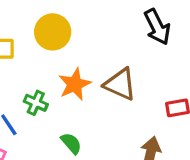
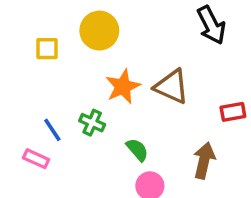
green cross: (36, 103) -> (92, 123), moved
green semicircle: (71, 143) -> (137, 150), moved

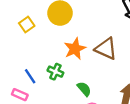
yellow square: (47, 49) -> (27, 25), turned -35

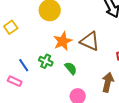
yellow square: (27, 25) -> (11, 27), moved
green semicircle: (84, 89) -> (71, 68), moved

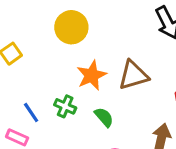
brown triangle: (90, 41) -> (133, 75), turned -40

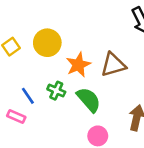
yellow circle: (71, 27) -> (47, 43), moved
green semicircle: (104, 117) -> (89, 100), size x1.5

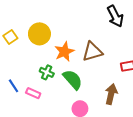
blue line: (28, 96) -> (13, 86), moved
pink rectangle: (16, 116) -> (33, 93), moved

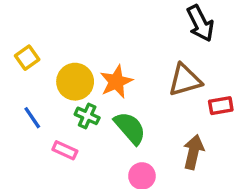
yellow circle: (39, 34) -> (75, 82), moved
brown triangle: (92, 52) -> (185, 80), moved
blue line: (13, 86) -> (32, 118), moved

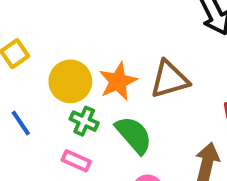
brown triangle: (185, 80) -> (169, 79), moved
pink rectangle: (65, 150) -> (76, 161), moved

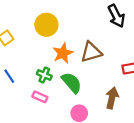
yellow circle: (70, 81) -> (46, 25), moved

